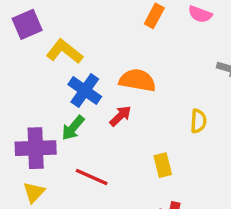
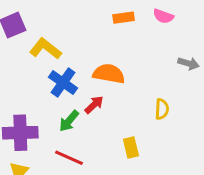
orange rectangle: (154, 16) -> (124, 18), turned 54
green arrow: (73, 128) -> (69, 121), moved

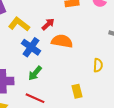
red arrow: (94, 105) -> (48, 24), moved

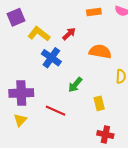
orange semicircle: (62, 41) -> (100, 51), moved
green arrow: (35, 73) -> (75, 85), moved

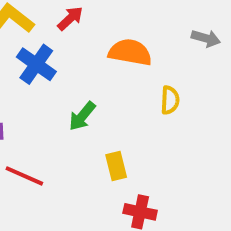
yellow rectangle: (99, 103) -> (116, 166), moved
red line: (56, 111) -> (24, 176), moved

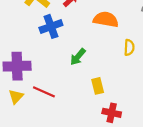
blue cross: (36, 64) -> (51, 26), turned 35

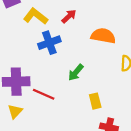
red line: (44, 92) -> (44, 94), moved

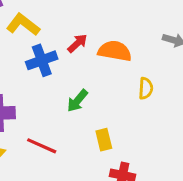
red arrow: (69, 16) -> (77, 43), moved
red line: (44, 94) -> (42, 146), moved

